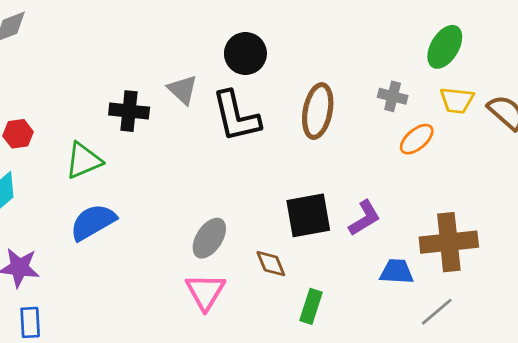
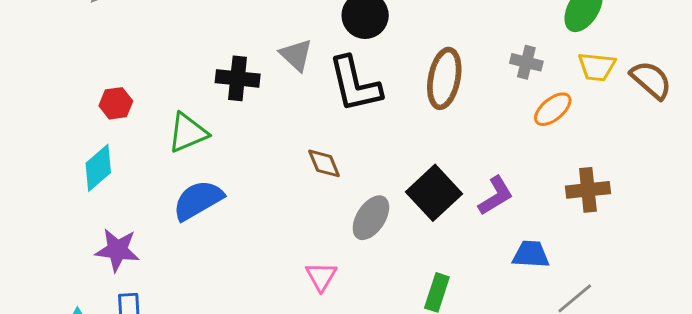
black square: (308, 215) -> (434, 193), turned -33
gray ellipse: (209, 238) -> (371, 218), moved
brown cross: (449, 242) -> (588, 190), moved, size x0.7
brown diamond: (271, 264) -> (324, 163), moved
pink triangle: (205, 292) -> (321, 276), size x0.7

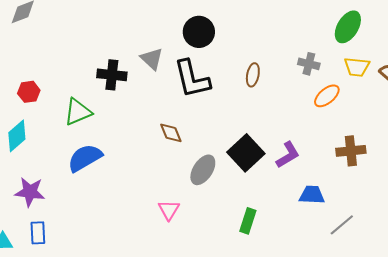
brown ellipse: (444, 78) -> (253, 75), size x0.6

